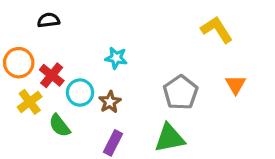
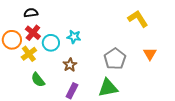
red cross: (52, 75) -> (33, 33), moved
cyan circle: (80, 93) -> (51, 43), moved
yellow cross: (30, 102) -> (29, 54), moved

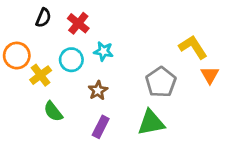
black semicircle: (31, 13) -> (43, 18), turned 120
yellow L-shape: (138, 19) -> (193, 47), moved
red cross: (33, 33) -> (78, 23), moved

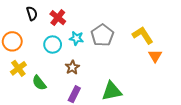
black semicircle: (43, 18) -> (32, 13), turned -40
yellow cross: (41, 75) -> (18, 68), moved
gray pentagon: (161, 82) -> (102, 35), moved

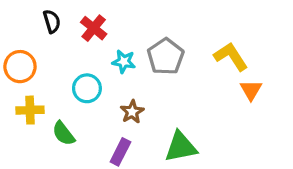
cyan circle: (53, 45) -> (87, 88), moved
brown star: (72, 67) -> (132, 112), moved
yellow cross: (18, 68) -> (30, 110), turned 35

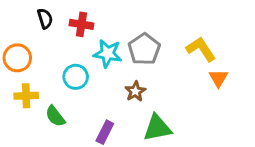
red cross: (94, 28) -> (81, 24), turned -30
cyan star: (124, 62) -> (108, 54), size x1.4
brown star: (132, 112) -> (135, 91), moved

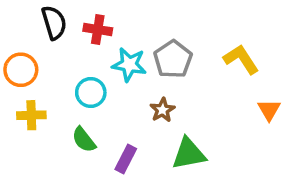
black semicircle: (45, 19) -> (54, 23), size x1.4
orange triangle: (218, 78) -> (269, 110), moved
green semicircle: (55, 116) -> (84, 140), moved

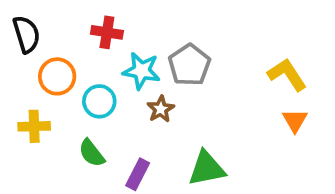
black semicircle: (54, 23) -> (26, 34), moved
yellow L-shape: (241, 59) -> (287, 75), moved
orange circle: (21, 70) -> (57, 76), moved
brown star: (162, 110) -> (161, 109), moved

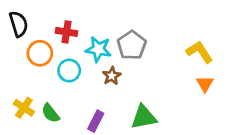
red cross: (107, 32) -> (66, 32), moved
yellow cross: (34, 126) -> (24, 108), moved, turned 36
green semicircle: (92, 153) -> (51, 113), moved

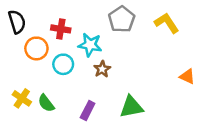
gray pentagon: (132, 45) -> (122, 19), moved
yellow L-shape: (200, 52) -> (167, 23), moved
orange triangle: (205, 84) -> (187, 76), turned -35

